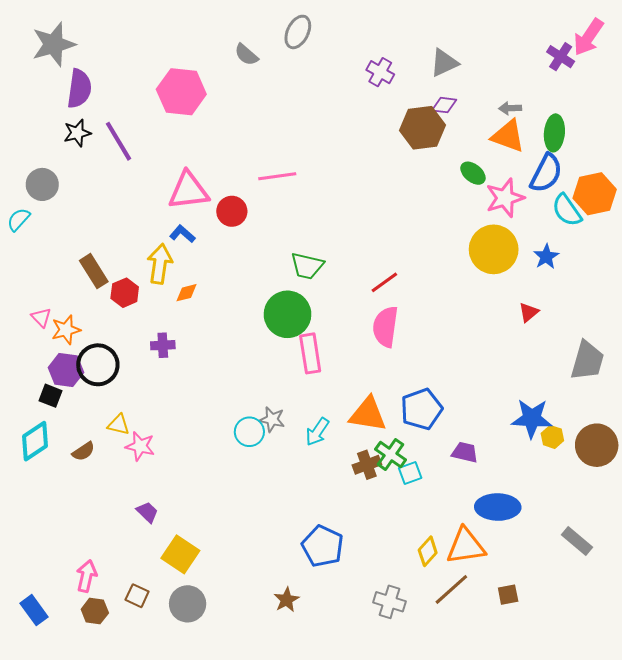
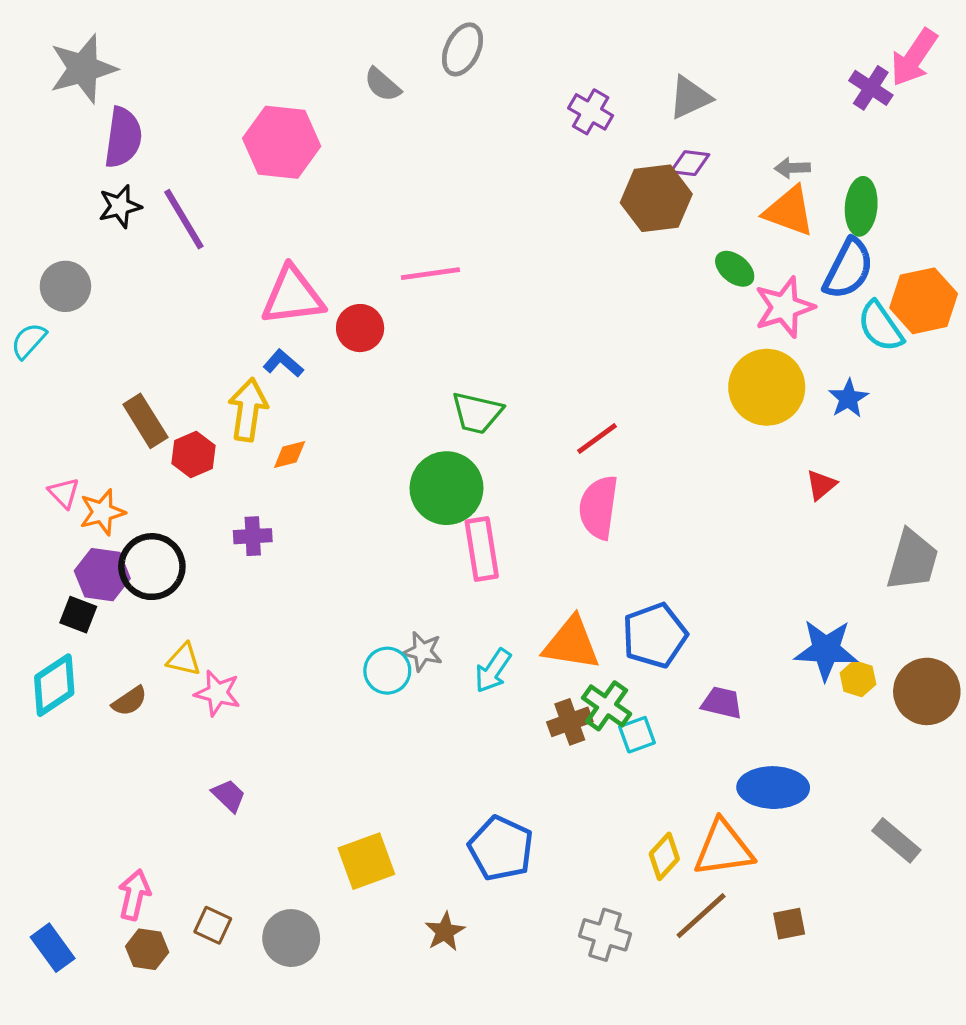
yellow square: (180, 554) -> (366, 861), moved, turned 36

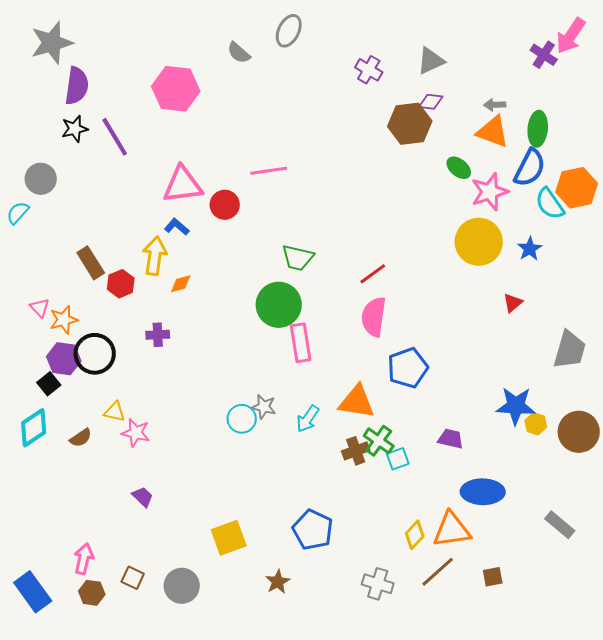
black square: (78, 615) -> (49, 384), turned 30
blue pentagon: (655, 635) -> (408, 368), moved
blue rectangle: (53, 948) -> (33, 592), size x1.4

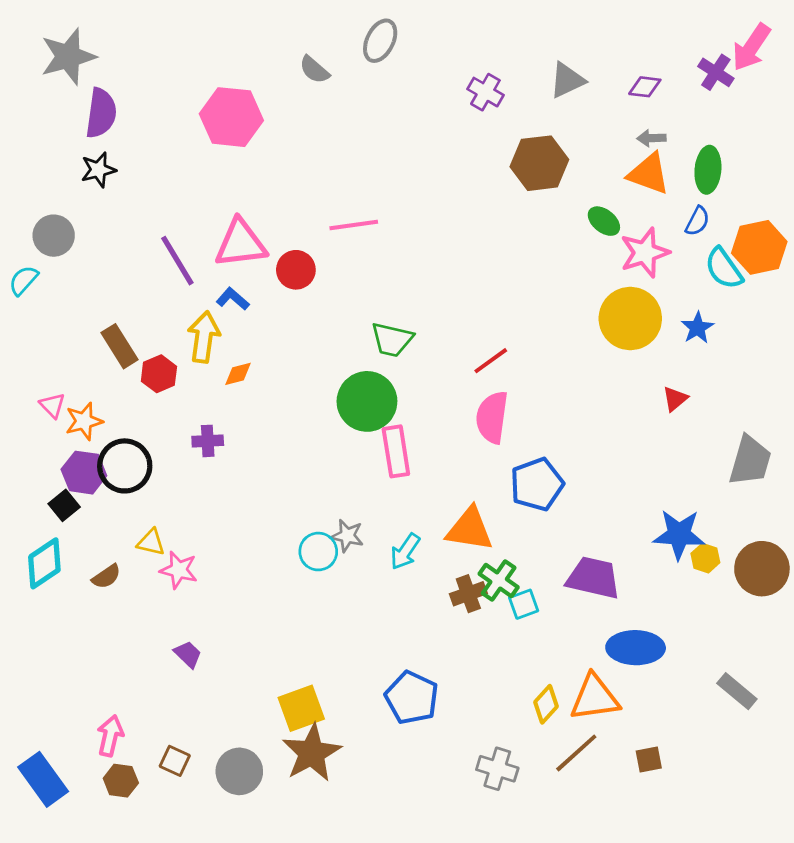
purple diamond: (431, 102) -> (645, 87), moved
purple line: (115, 137) -> (177, 261), moved
blue semicircle: (530, 168) -> (697, 221), size x0.6
purple trapezoid: (451, 439) -> (593, 578), size x1.6
brown star: (278, 582) -> (312, 753), moved, size x1.8

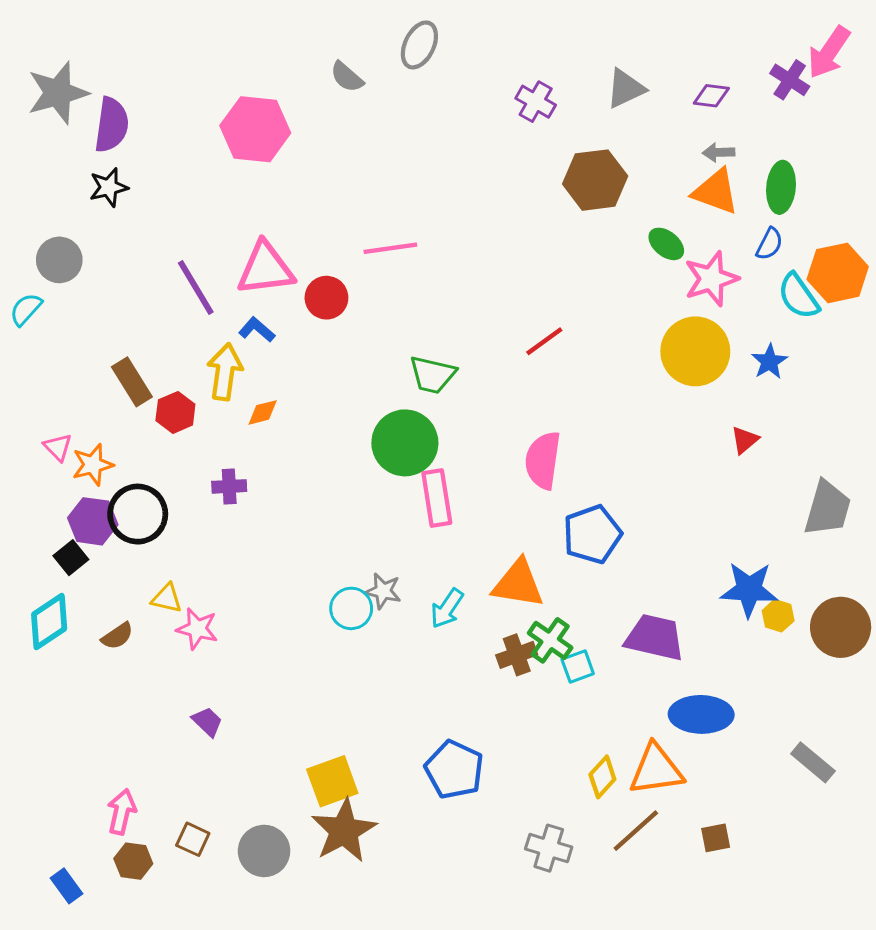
gray star: (68, 57) -> (58, 93), moved
red line: (491, 361) -> (544, 341), moved
blue rectangle: (43, 779) -> (67, 886), moved, size x0.6

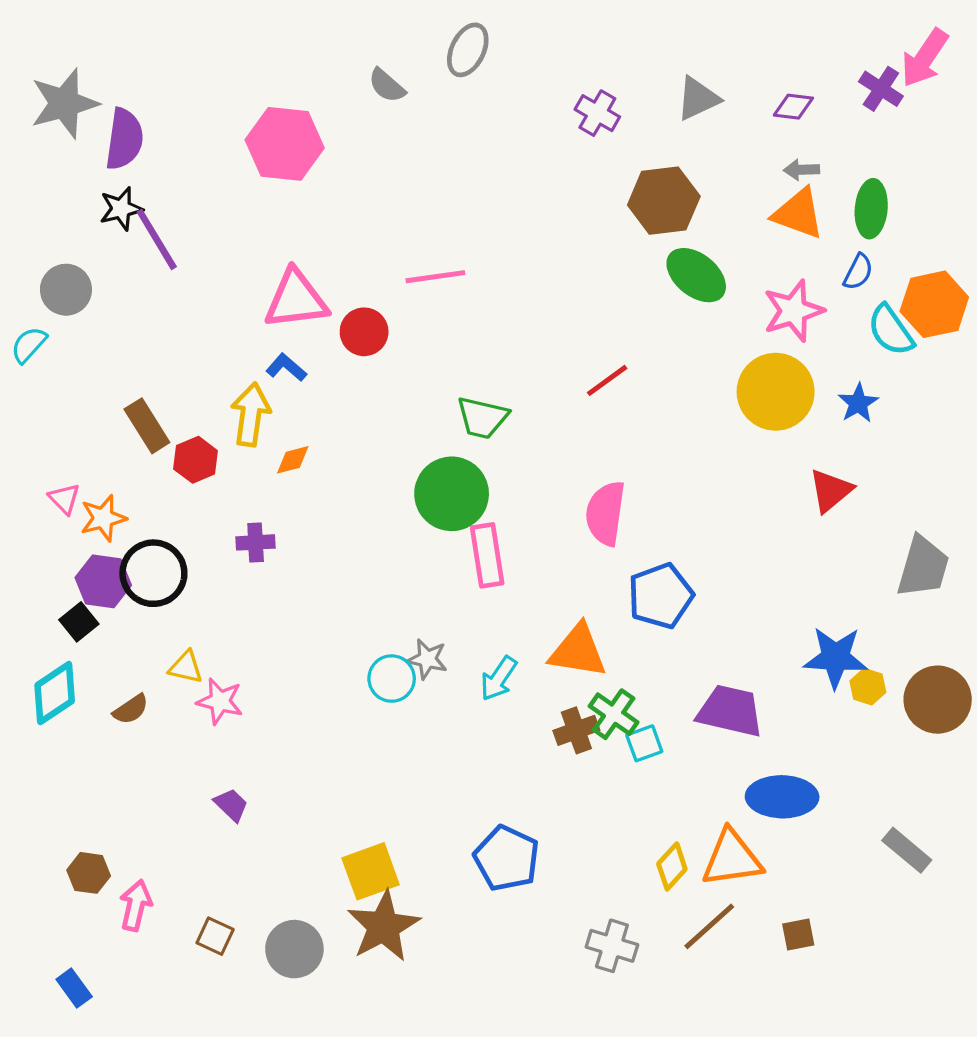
green ellipse: (666, 244) -> (696, 275), moved, size x1.5
purple line: (196, 287) -> (157, 239), moved
red triangle: (745, 440) -> (831, 491), size x1.4
brown hexagon: (133, 861) -> (89, 873), moved

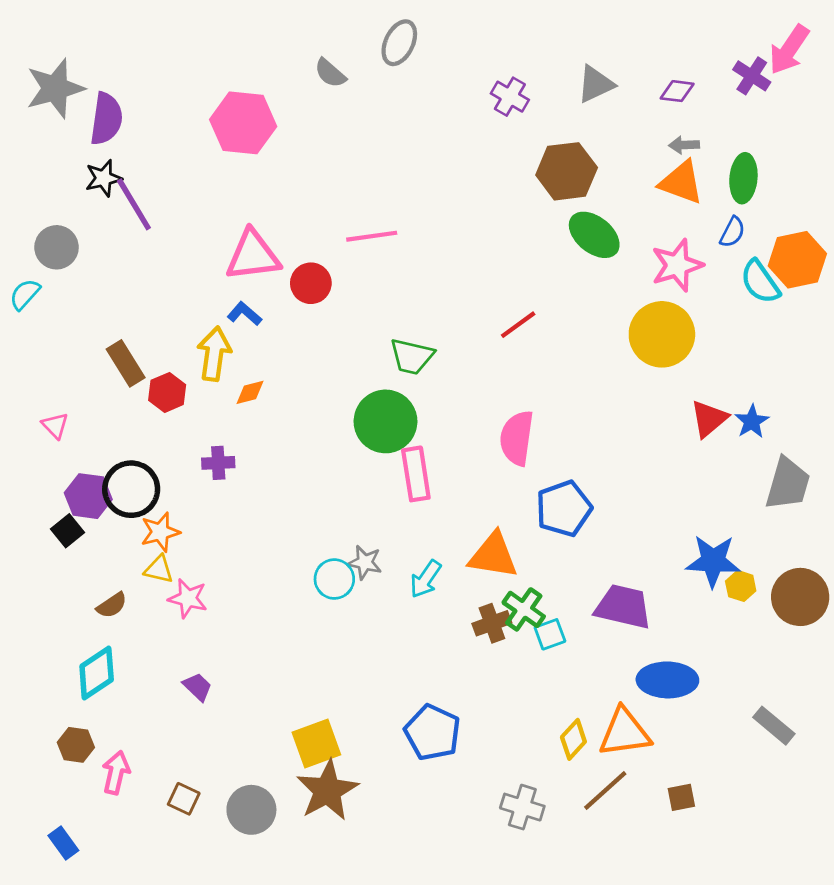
blue star: (858, 403) -> (752, 421), moved
orange star: (103, 518) -> (160, 532), moved
cyan diamond: (55, 693) -> (97, 673), moved

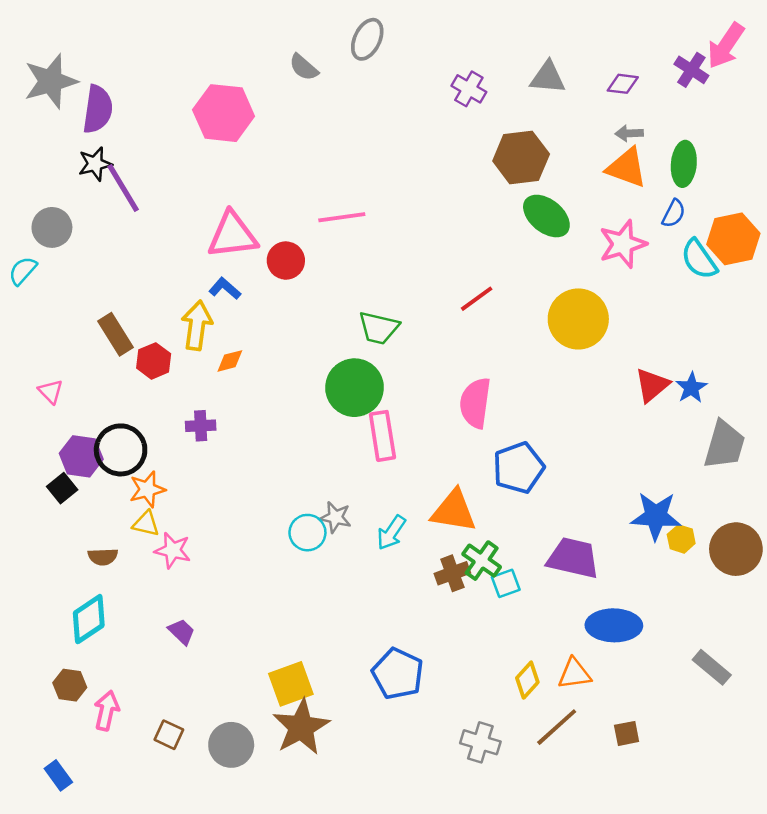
gray triangle: (596, 84) -> (548, 77), turned 30
yellow circle: (662, 334) -> (578, 319), moved
brown semicircle: (112, 605) -> (103, 557), turned 32
orange triangle: (625, 732) -> (574, 674), size x0.7

